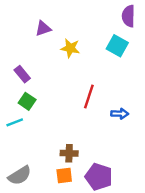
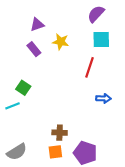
purple semicircle: (128, 16) -> (96, 14), moved, turned 42
cyan square: (117, 46) -> (101, 40), turned -30
purple rectangle: (22, 74) -> (34, 49), moved
red line: (89, 96) -> (90, 67), moved

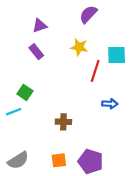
purple semicircle: (96, 14) -> (88, 14), moved
cyan square: (101, 40) -> (117, 55), moved
yellow star: (61, 42) -> (79, 47), moved
brown cross: (60, 133) -> (63, 122), moved

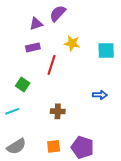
purple semicircle: (88, 14) -> (58, 13), moved
purple rectangle: (36, 52) -> (33, 47), turned -64
red line: (95, 71) -> (51, 65), moved
cyan line: (14, 112) -> (12, 111), moved

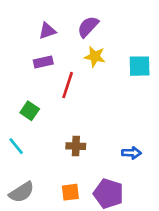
purple semicircle: (58, 13) -> (88, 27), moved
blue arrow: (100, 95) -> (131, 153), moved
cyan line: (12, 111) -> (16, 146), turned 72

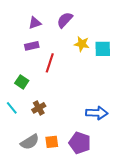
yellow star: (95, 57) -> (82, 44), moved
brown cross: (76, 146) -> (39, 108), moved, turned -32
blue arrow: (131, 153) -> (97, 113), size x1.5
gray semicircle: (22, 192) -> (30, 142), moved

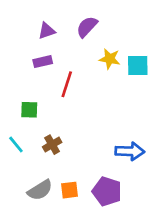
green square: (22, 82) -> (29, 110), turned -32

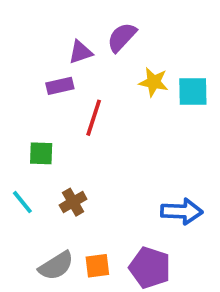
purple triangle: (47, 31) -> (81, 52), moved

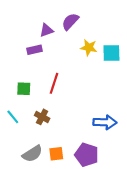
red line: (94, 118) -> (54, 83), moved
brown cross: (73, 202) -> (42, 117), turned -32

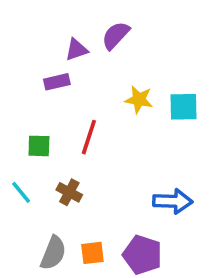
yellow star: (89, 48) -> (139, 100), moved
cyan square: (111, 53) -> (183, 107), moved
gray semicircle: (32, 154) -> (53, 253), turned -36

